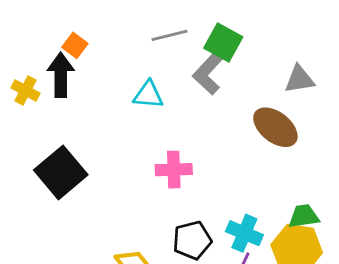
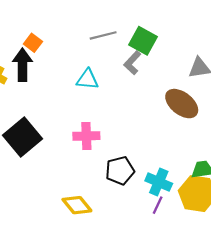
gray L-shape: (209, 72) -> (132, 63), size x0.7
pink cross: (174, 170) -> (86, 136), moved
black pentagon: (192, 240) -> (120, 171), moved

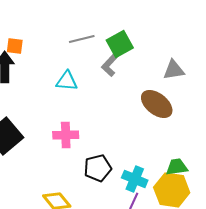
green square: (143, 41) -> (120, 44), turned 32
orange square: (33, 43) -> (15, 46), turned -30

